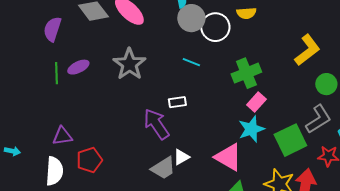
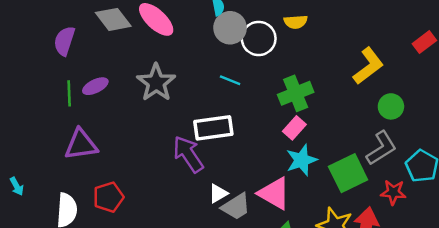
white rectangle: (177, 102) -> (213, 128), size x1.8
pink rectangle: (256, 102) -> (294, 128), moved
purple triangle: (62, 136) -> (81, 145), moved, size x1.4
cyan arrow: (12, 151) -> (17, 186), turned 49
gray trapezoid: (163, 168) -> (236, 207), moved

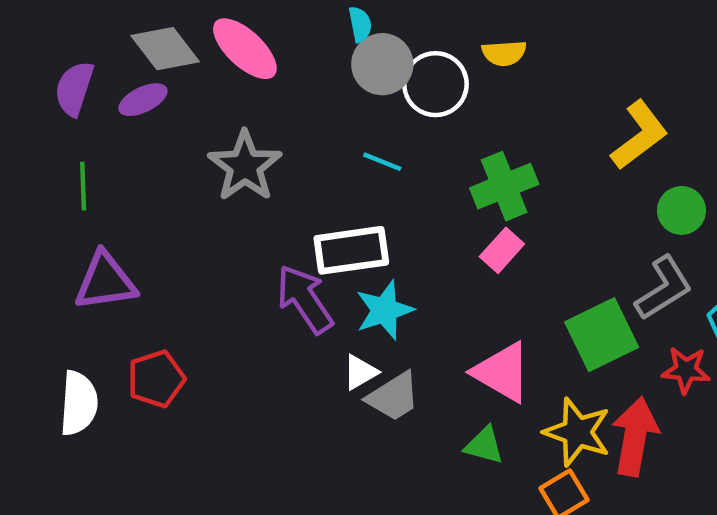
purple ellipse: (95, 86) -> (143, 100), moved
cyan star: (302, 160) -> (385, 310), moved
pink triangle: (274, 193) -> (502, 372), moved

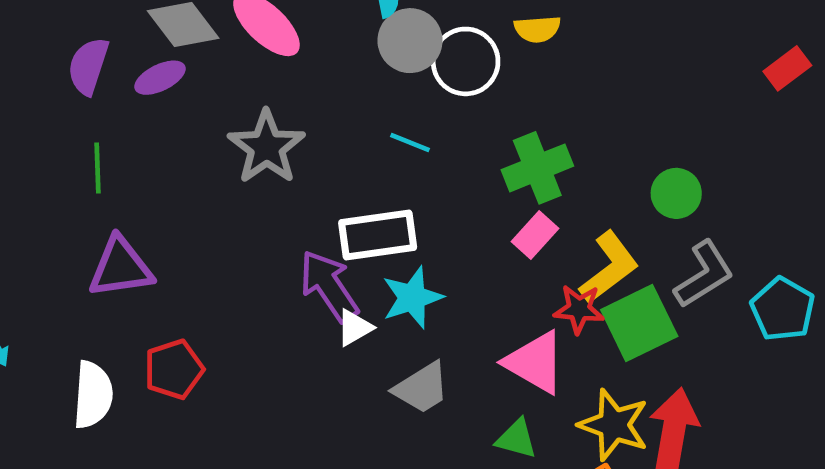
yellow L-shape: (639, 135) -> (609, 267), moved
green circle: (681, 210) -> (676, 193), moved
red star: (686, 370) -> (579, 309), moved
white triangle: (360, 372) -> (354, 328), moved

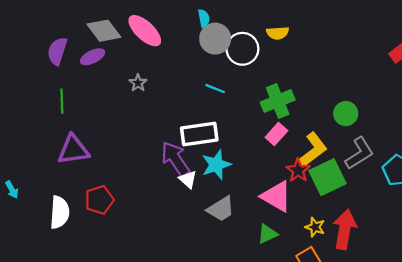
gray star: (266, 147) -> (138, 83), moved, size x0.5
red star: (579, 309) -> (298, 170), turned 30
white triangle: (354, 328) -> (188, 179), turned -48
yellow star: (614, 425) -> (315, 227), size x0.6
green triangle: (516, 439) -> (267, 234), turned -40

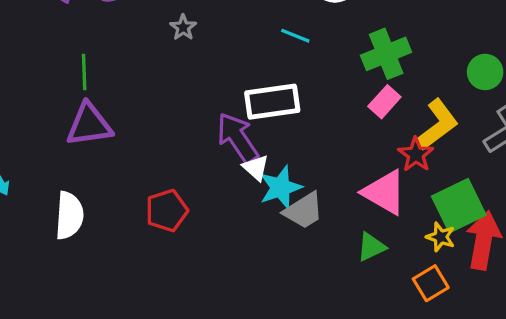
green line: (62, 101) -> (84, 72), moved
cyan star: (216, 165) -> (281, 187), moved
green square: (328, 177) -> (459, 206), moved
red pentagon: (99, 200) -> (167, 211), moved

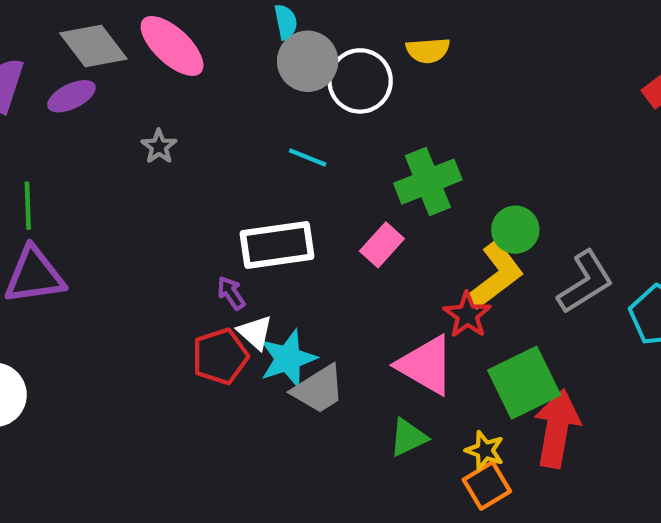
green circle: (485, 72) -> (515, 230), moved
pink rectangle: (384, 102) -> (382, 245), moved
purple arrow: (238, 138) -> (231, 293), size x0.5
red pentagon: (167, 211) -> (220, 356), moved
yellow star: (441, 237) -> (485, 450), moved

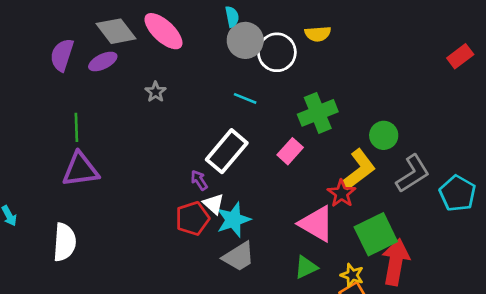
green circle: (515, 230) -> (384, 135), moved
white rectangle: (277, 245) -> (227, 151), turned -42
gray trapezoid: (319, 389) -> (239, 257), moved

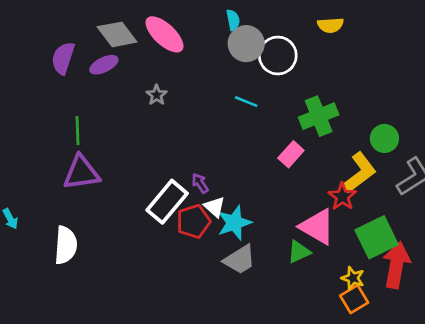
yellow semicircle: (318, 34) -> (330, 25), moved
white rectangle: (227, 151) -> (167, 202), moved
green triangle: (306, 267) -> (299, 252), moved

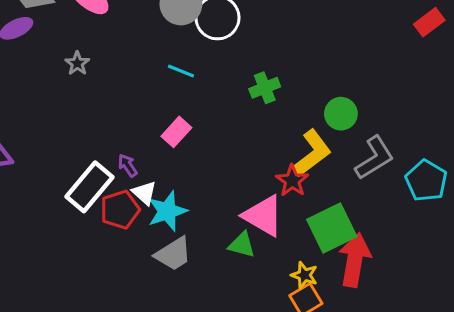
green cross: (319, 116) -> (265, 88), size x0.7
pink rectangle: (291, 154) -> (176, 132), moved
green triangle: (299, 252) -> (242, 245), turned 40

